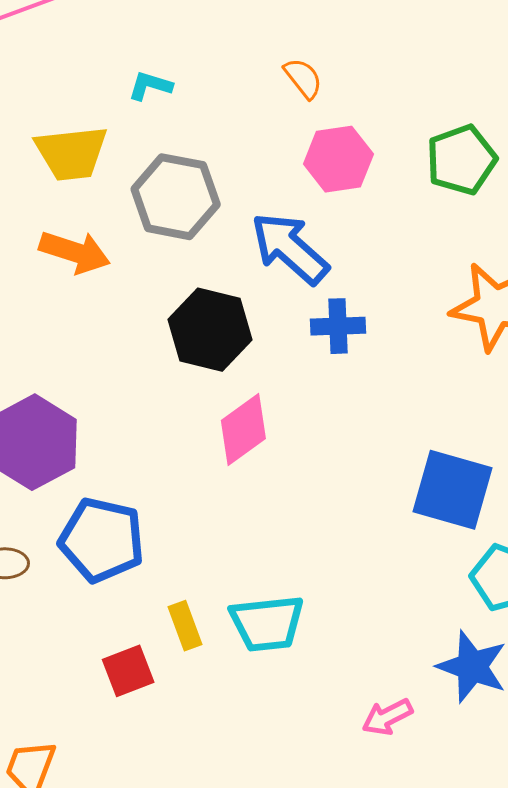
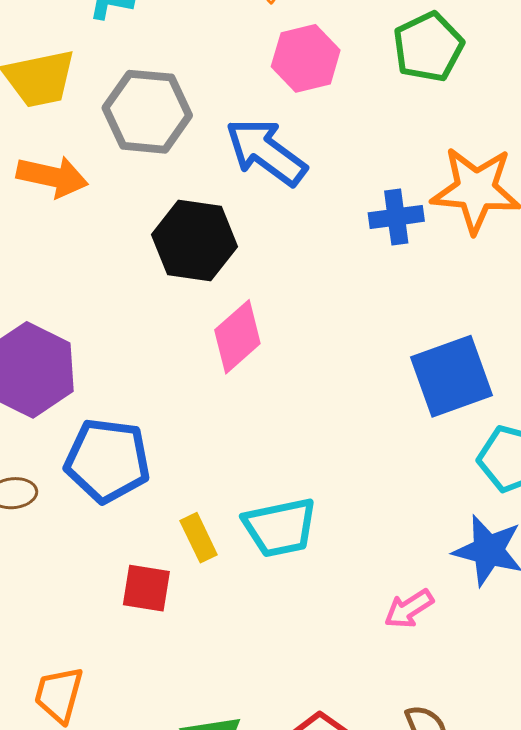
blue cross: (338, 326) -> (396, 217), moved
blue square: (453, 490) -> (452, 376), turned -30
red square: (128, 671) -> (146, 588), turned 36

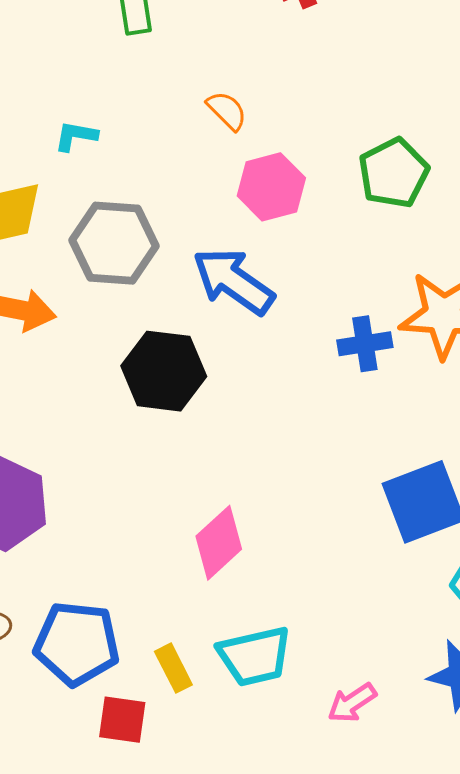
pink diamond: (237, 337) -> (219, 543), moved
blue pentagon: (107, 460) -> (77, 644), moved
pink arrow: (409, 609) -> (352, 703), moved

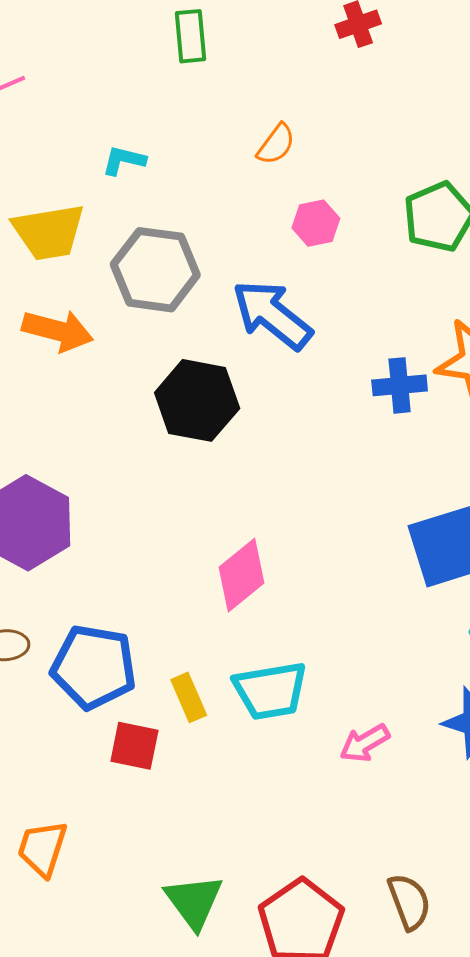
orange semicircle: (227, 111) -> (276, 144), turned 78
pink hexagon: (271, 187) -> (316, 223), size x0.7

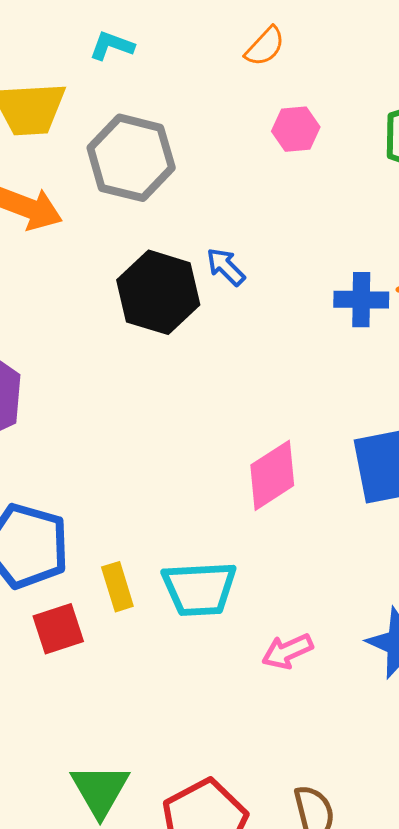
blue arrow: (272, 315) -> (226, 267), moved, size x0.5
pink diamond: (242, 575) -> (272, 475), moved
red square: (134, 746) -> (58, 629), turned -36

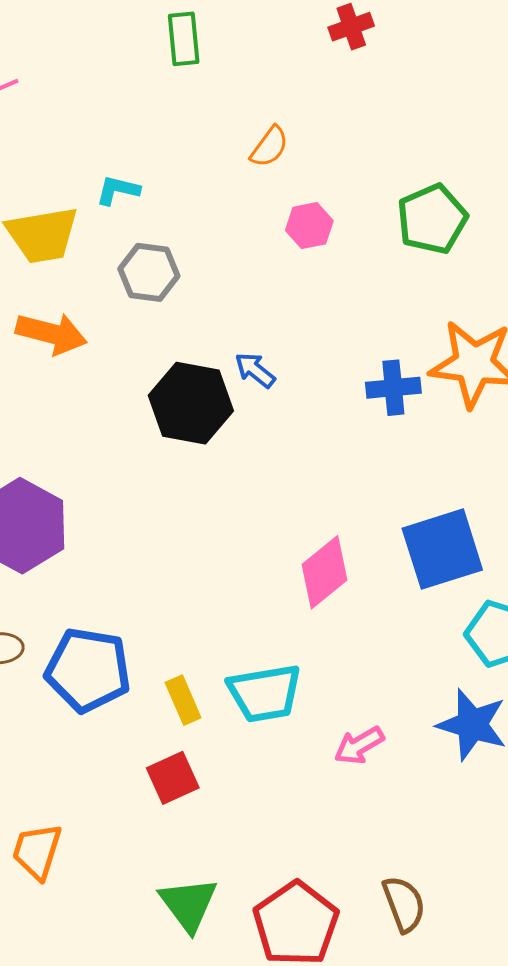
cyan L-shape: (112, 46) -> (118, 190), moved
gray hexagon: (131, 158) -> (149, 272), size x0.7
red square: (58, 629) -> (173, 778), moved

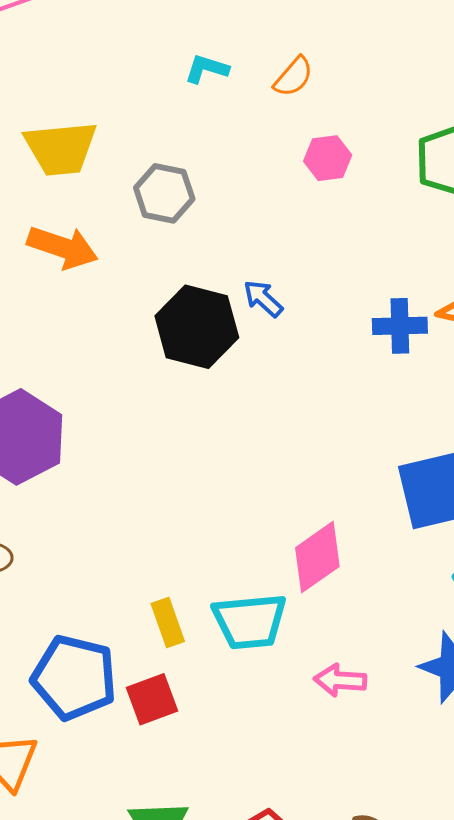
cyan L-shape: (118, 190) -> (207, 69), moved
pink diamond: (325, 572) -> (317, 557), moved
blue pentagon: (88, 670) -> (74, 677), moved
pink arrow: (359, 745) -> (340, 680), turned 30

